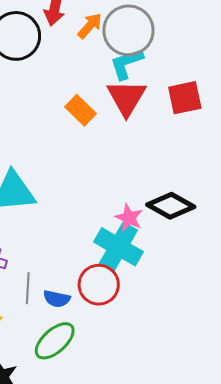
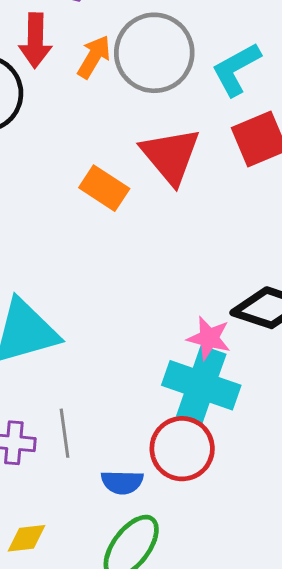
cyan L-shape: (127, 63) -> (236, 69), moved
gray line: (28, 288) -> (65, 433), moved

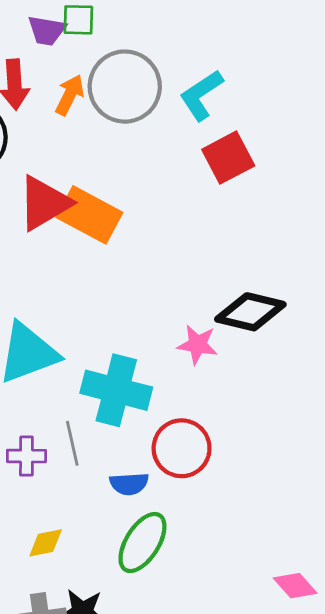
red triangle: (170, 156) -> (44, 203), moved, turned 44
orange rectangle: (104, 188) -> (89, 215), size x1.4
cyan cross: (201, 385) -> (116, 390), moved

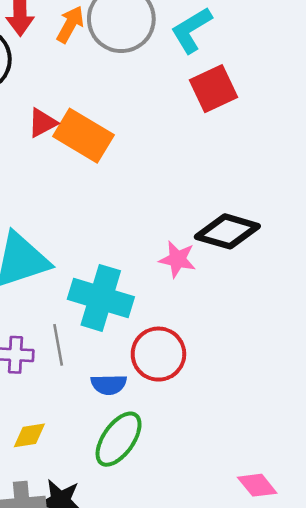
red triangle: (44, 203) -> (42, 123), size x0.6

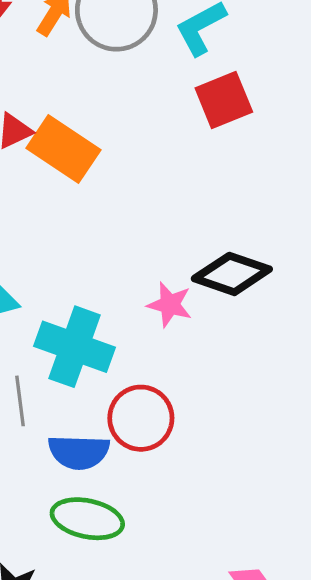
blue semicircle: (109, 385) -> (79, 452), size x1.4
green ellipse: (119, 439) -> (87, 519), turned 64

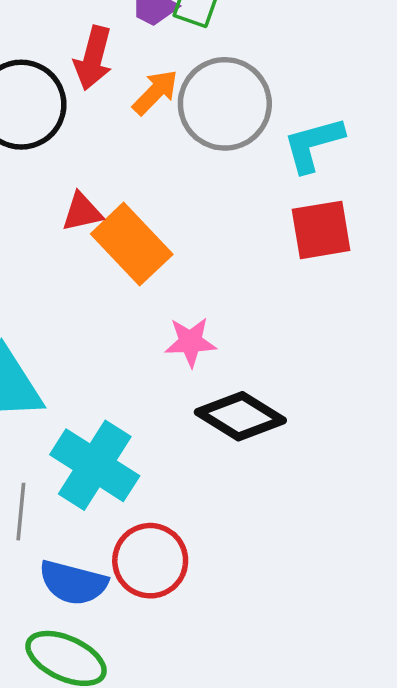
black diamond: (232, 274) -> (240, 416), moved
pink star: (170, 305) -> (190, 342), moved, turned -30

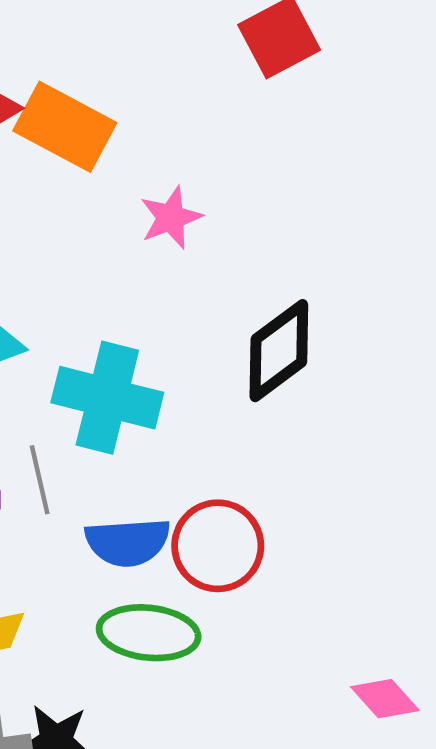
black diamond: (240, 416) -> (279, 351), moved, turned -50
red circle: (150, 561) -> (218, 546), moved

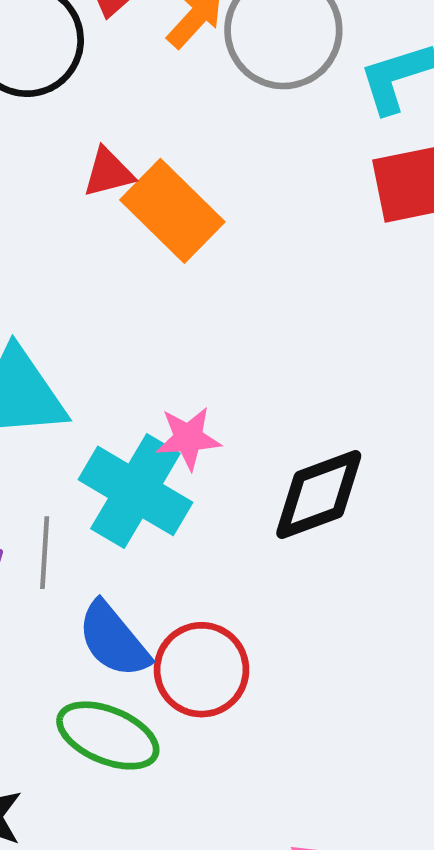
pink star: (171, 218) -> (188, 438), moved
blue semicircle: (128, 542) -> (114, 640), turned 38

